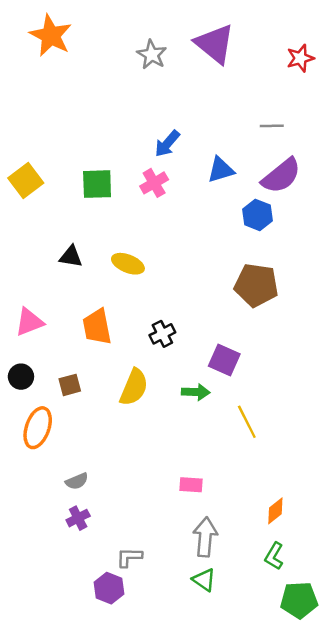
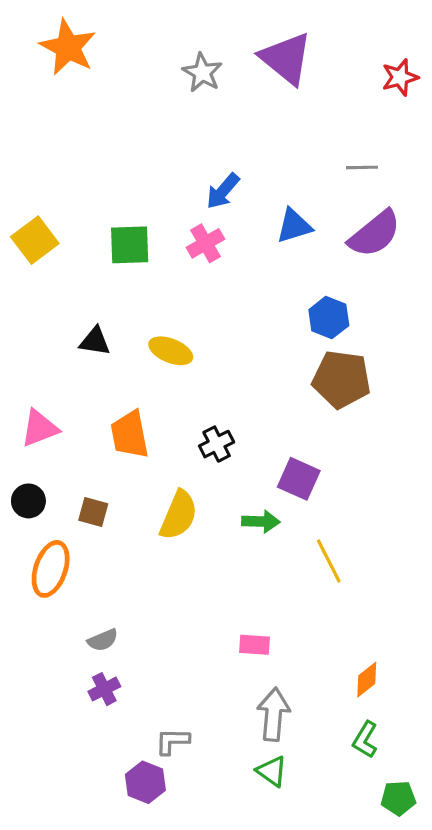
blue hexagon: (257, 215) -> (329, 318), moved
brown square: (70, 385) -> (93, 512), turned 30
green pentagon: (299, 600) -> (398, 798), size x0.7

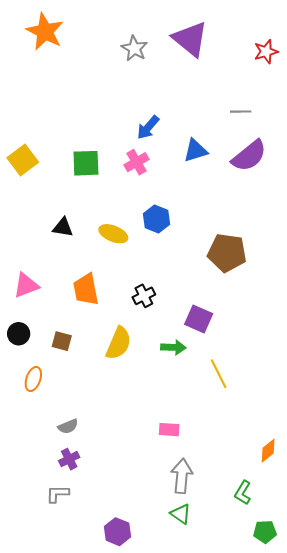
blue hexagon: (329, 318) -> (157, 219), moved
orange ellipse: (51, 569) -> (33, 379), size x0.7
orange diamond: (367, 680) -> (268, 451), moved
gray L-shape: (172, 741) -> (58, 494), moved
purple hexagon: (145, 782) -> (118, 532), moved

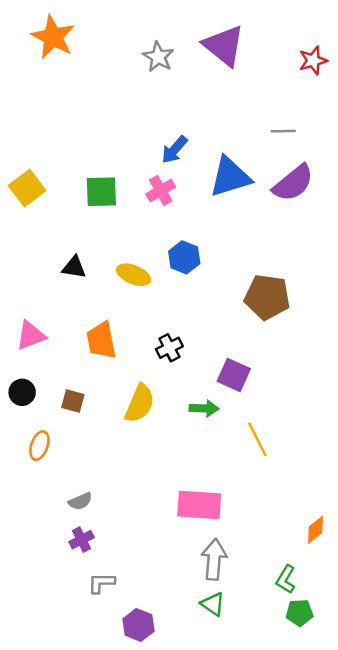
blue triangle: (195, 151) -> (230, 177), size x1.5
pink rectangle: (169, 430) -> (199, 505), size x1.8
gray L-shape: (58, 494) -> (101, 583), moved
green pentagon: (265, 532) -> (299, 613), moved

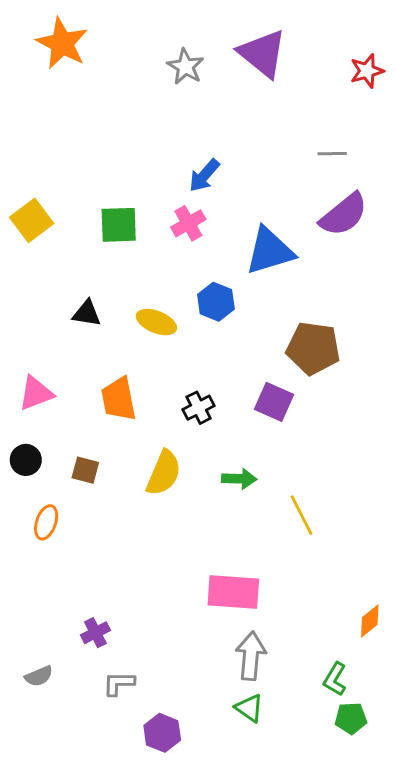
blue triangle: (230, 177) -> (270, 251), moved
purple square: (234, 375) -> (274, 402), moved
gray semicircle: (80, 501) -> (39, 676), moved

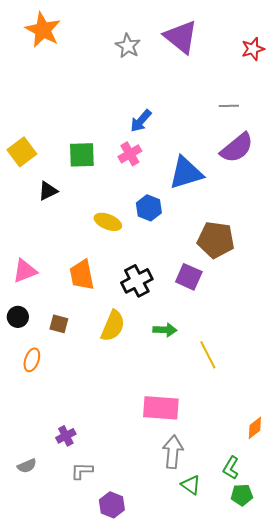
black triangle: (87, 313) -> (48, 191), moved, turned -35
black cross: (199, 408) -> (137, 281), size x1.4
green triangle: (249, 708) -> (191, 485), moved

